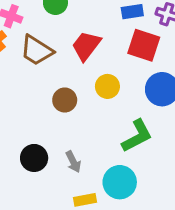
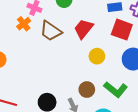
brown circle: (65, 100) -> (87, 90), moved
green L-shape: (137, 136) -> (116, 90), turned 65

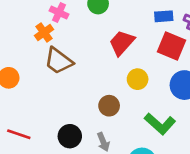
brown trapezoid: (51, 31) -> (59, 61), moved
brown circle: (87, 90) -> (109, 106), moved

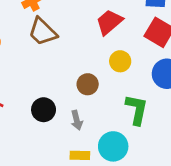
green L-shape: (160, 124) -> (137, 110), turned -128

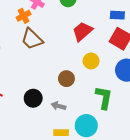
gray arrow: (77, 120) -> (58, 106), turned 120

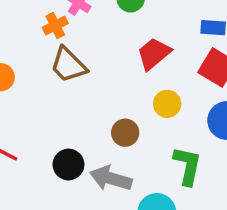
gray arrow: (58, 106) -> (111, 178), size x1.6

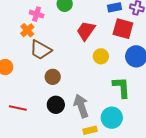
brown circle: (125, 133) -> (53, 77), moved
gray arrow: (111, 178) -> (81, 106), turned 70

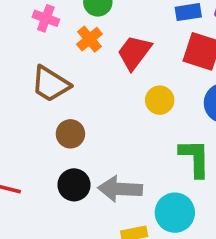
orange cross: (27, 30) -> (89, 39), moved
gray arrow: (81, 106) -> (120, 189), turned -70

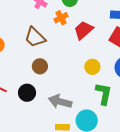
yellow circle: (160, 100) -> (92, 67), moved
black circle: (74, 185) -> (27, 93), moved

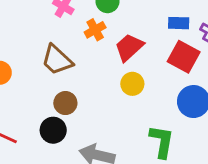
yellow circle: (92, 67) -> (132, 84), moved
black circle: (27, 93) -> (53, 130), moved

